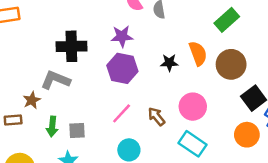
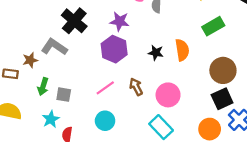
black cross: (71, 46) -> (74, 21), turned 30
brown circle: (231, 64) -> (223, 70), moved
brown arrow: (157, 116) -> (136, 87), moved

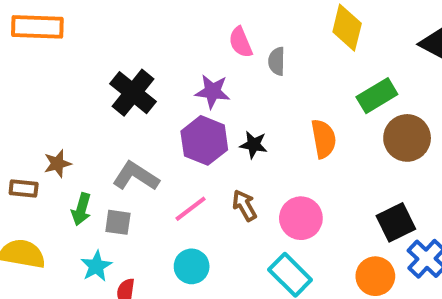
gray L-shape: (54, 47) -> (136, 176), moved
black star: (156, 53) -> (254, 145), moved
brown circle: (223, 70) -> (407, 138), moved

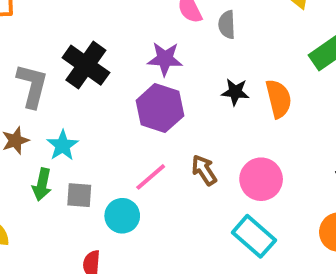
black star: (254, 145) -> (235, 92), moved
gray L-shape: (136, 176) -> (32, 86), moved, turned 75
cyan star: (96, 266) -> (63, 145), moved
cyan circle: (192, 266) -> (122, 216), moved

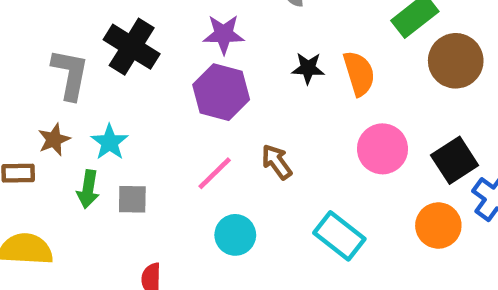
pink circle: (261, 179) -> (383, 149), moved
cyan circle: (122, 216) -> (235, 235), moved

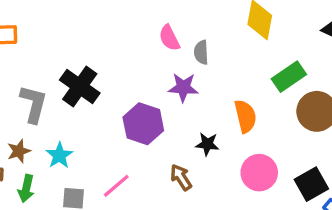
purple star: (224, 34) -> (183, 87), moved
black star: (308, 68) -> (207, 144), moved
pink line: (215, 173) -> (116, 186), moved
green arrow: (88, 189) -> (26, 189), moved

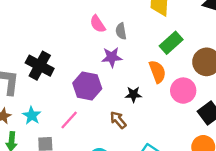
green rectangle: (289, 77) -> (171, 43), moved
pink circle: (259, 173) -> (183, 91), moved
pink line: (116, 186) -> (69, 120), moved

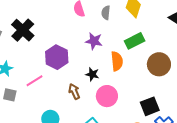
gray semicircle: (121, 31) -> (106, 13), moved
purple star: (112, 57) -> (94, 41), moved
pink circle: (183, 91) -> (107, 96), moved

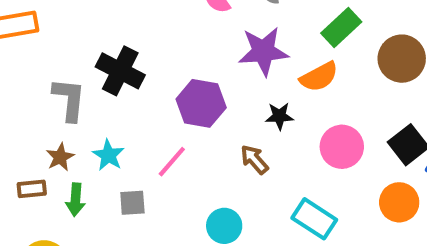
purple star: (94, 41) -> (263, 51), size x1.4
orange semicircle: (117, 61) -> (319, 77), turned 84
pink circle: (107, 96) -> (342, 147), moved

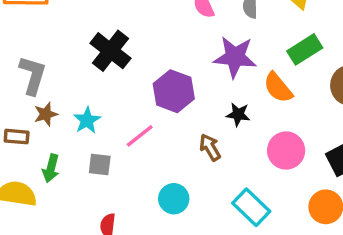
orange semicircle: (319, 77) -> (278, 88), turned 68
gray L-shape: (69, 99) -> (33, 75), moved
green arrow: (75, 200) -> (51, 168), moved

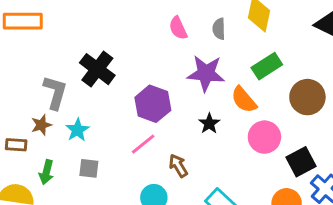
gray L-shape: (33, 75) -> (55, 92), moved
black star: (238, 114) -> (209, 123), turned 30
pink line: (140, 136) -> (143, 144), moved
brown arrow: (210, 147) -> (178, 166), moved
pink circle: (286, 150) -> (264, 137), moved

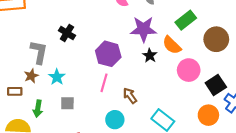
black cross: (97, 69) -> (67, 33), size x0.7
black star: (209, 123) -> (150, 56), moved
pink line: (143, 144) -> (104, 83), turned -30

